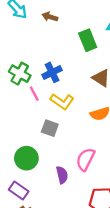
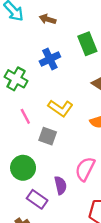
blue cross: (52, 72) -> (50, 59), moved
pink line: (34, 94) -> (25, 116), moved
purple rectangle: (19, 191) -> (37, 199), moved

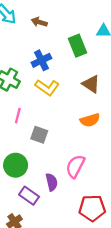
yellow L-shape: (60, 108) -> (47, 87), moved
pink line: (25, 116) -> (18, 116), turned 42

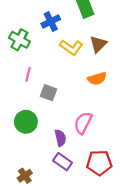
brown triangle: (91, 84) -> (98, 44), turned 42
yellow L-shape: (47, 87) -> (71, 47), moved
purple rectangle: (29, 196) -> (63, 162), moved

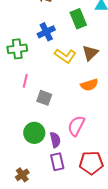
green cross: (19, 40) -> (17, 49), turned -36
green circle: (26, 122) -> (34, 133), moved
purple rectangle: (63, 162) -> (57, 162), turned 42

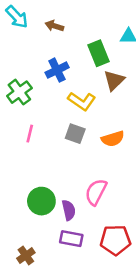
green cross: (17, 49) -> (19, 92), turned -30
brown triangle: (90, 53) -> (114, 80), moved
gray square: (44, 98) -> (75, 134), moved
purple rectangle: (57, 162) -> (71, 239), turned -66

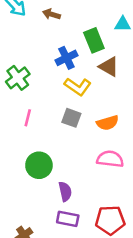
blue cross: (57, 70) -> (66, 58), moved
brown triangle: (114, 80) -> (109, 67), turned -45
pink semicircle: (96, 192) -> (110, 159), moved, turned 70
green circle: (41, 201) -> (39, 165), moved

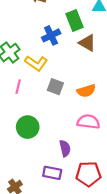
yellow L-shape: (78, 87) -> (36, 63), moved
purple semicircle: (65, 191) -> (65, 148), moved

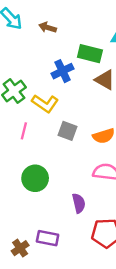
green rectangle: (75, 21) -> (90, 54), turned -54
purple rectangle: (52, 173) -> (48, 238), moved

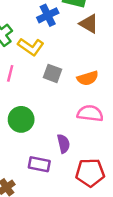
purple rectangle: (48, 238) -> (39, 164), moved

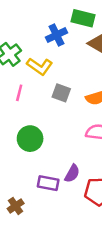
purple semicircle: (63, 144) -> (72, 173), moved, turned 42

